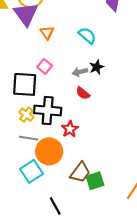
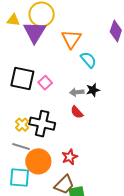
orange triangle: (47, 33) -> (71, 39), moved, size x1.5
black square: (25, 84) -> (22, 79), moved
red star: (70, 129) -> (70, 157), moved
cyan square: (32, 171) -> (20, 178), turned 30

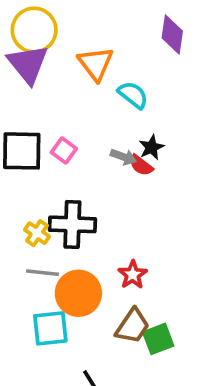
gray arrow: (77, 92) -> (123, 157), turned -144
red semicircle: (77, 112) -> (141, 165), moved

